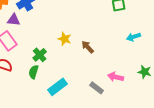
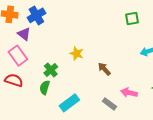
purple triangle: (14, 20) -> (24, 34), turned 32
brown arrow: (88, 47) -> (104, 69), moved

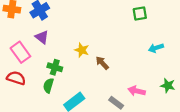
purple triangle: (24, 34) -> (42, 37), moved
brown arrow: (104, 69) -> (102, 63), moved
green cross: (51, 70) -> (55, 67), turned -32

